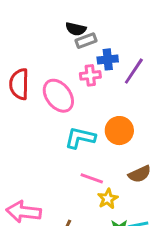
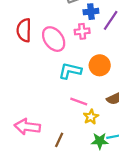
pink cross: (90, 75) -> (82, 31), moved

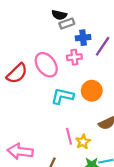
red semicircle: (24, 30) -> (17, 73), moved, turned -135
pink line: (79, 101) -> (69, 136), moved, turned 56

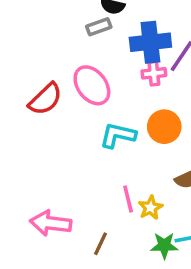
gray rectangle: (67, 24) -> (99, 27), moved
blue cross: (83, 38) -> (150, 42), size x1.6
pink cross: (74, 57) -> (154, 73), moved

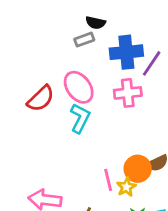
pink cross: (154, 73) -> (128, 93), moved, size x1.4
orange circle: (164, 127) -> (138, 169), moved
cyan L-shape: (118, 135) -> (80, 118), moved, turned 104

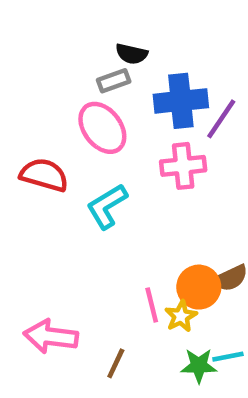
pink ellipse: (79, 87) -> (102, 128), moved
red semicircle: (41, 99) -> (44, 175), turned -120
cyan L-shape: (80, 118) -> (107, 206), turned -148

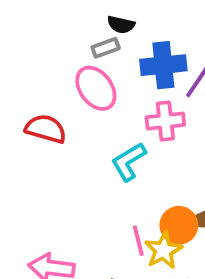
cyan L-shape: (107, 206) -> (129, 162), moved
yellow star: (181, 316) -> (163, 250), size x1.4

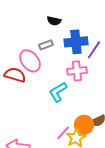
gray rectangle: (106, 48) -> (46, 45), moved
pink ellipse: (96, 88) -> (30, 61), moved
pink line: (138, 241) -> (63, 133), turned 56

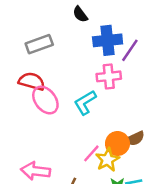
black semicircle: (54, 21) -> (80, 14), turned 40
gray rectangle: (46, 45) -> (39, 44), moved, size x1.5
pink ellipse: (30, 61) -> (45, 100), moved

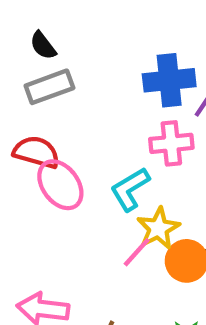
black semicircle: (80, 14) -> (43, 45), moved
pink line: (91, 153) -> (137, 252), moved
yellow star: (108, 160) -> (158, 228), moved

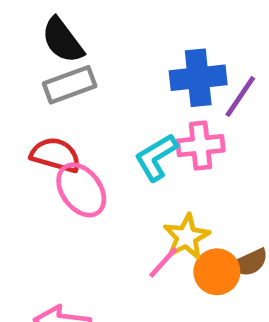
black semicircle: (43, 45) -> (63, 40), size x1.5
cyan L-shape: (130, 189) -> (156, 157), moved

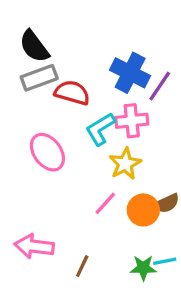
blue cross: (198, 78) -> (130, 73), turned 33
red semicircle: (56, 155) -> (72, 93), moved
yellow star: (186, 237) -> (125, 164), moved

